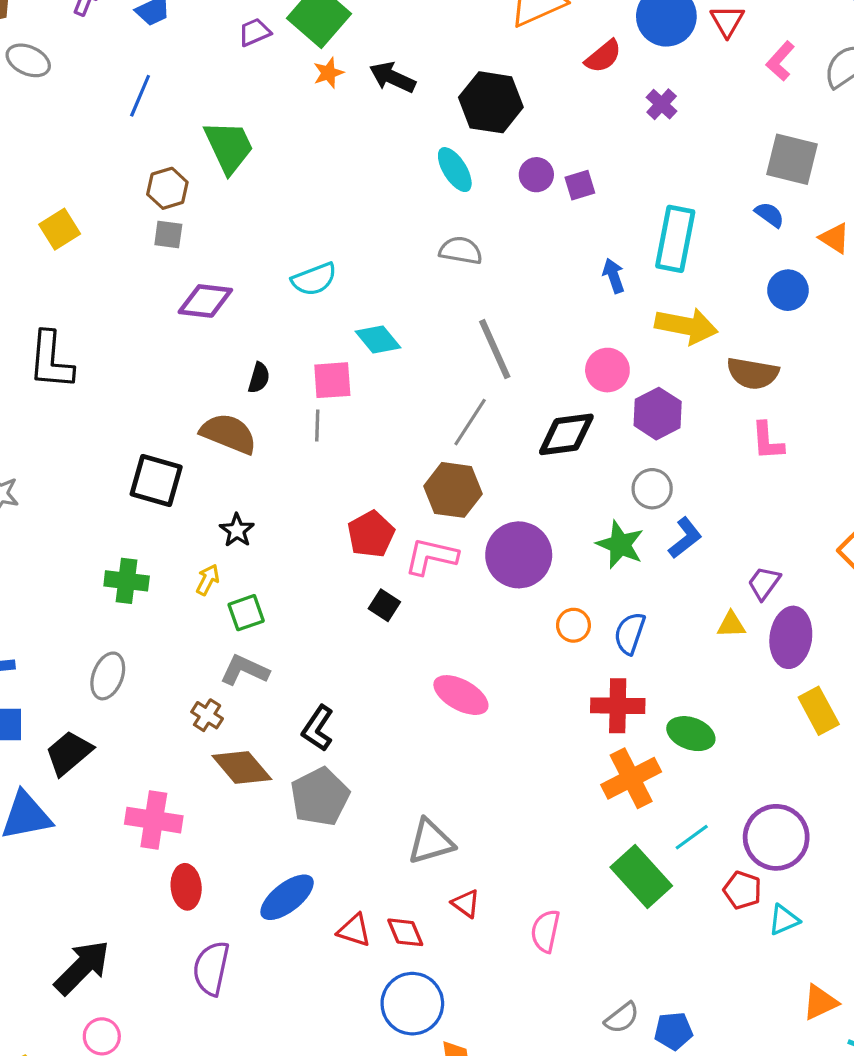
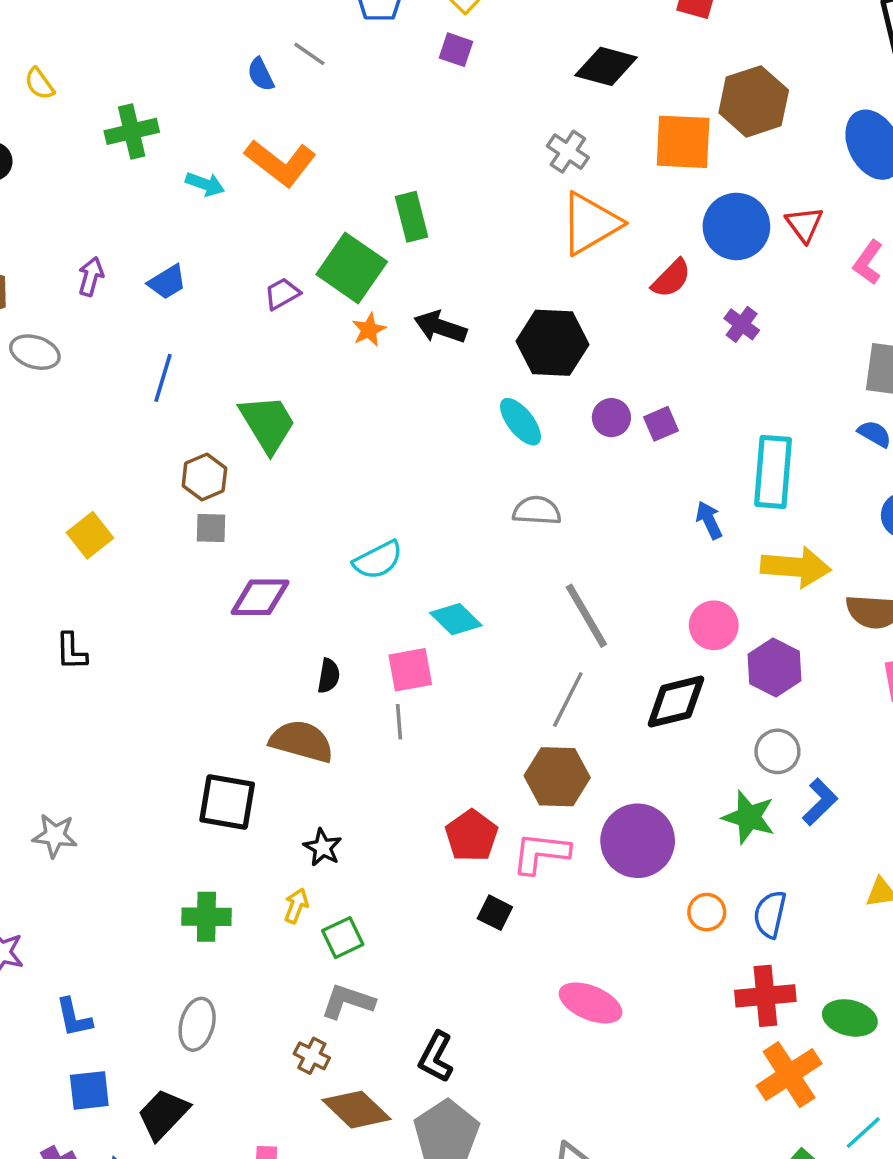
black L-shape: (51, 360) -> (71, 651), moved, size x0.6

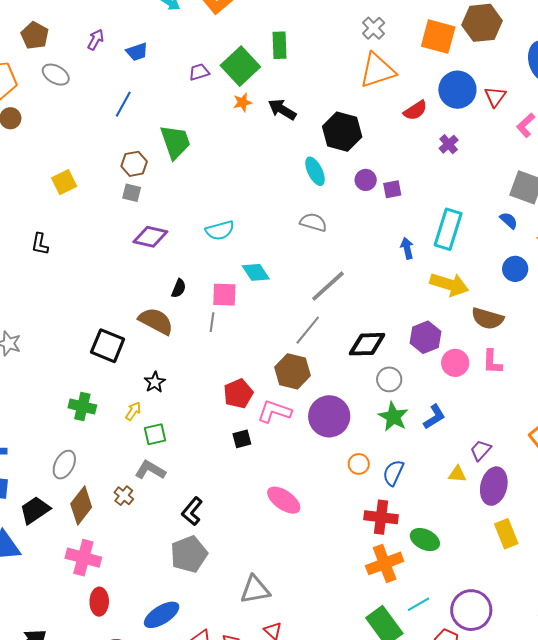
gray line: (586, 616) -> (328, 286), turned 66
pink circle: (714, 625) -> (455, 363), moved
gray circle: (777, 751) -> (389, 379), moved
black square: (495, 913) -> (242, 439), turned 36
brown diamond: (357, 1110) -> (81, 505), moved, turned 72

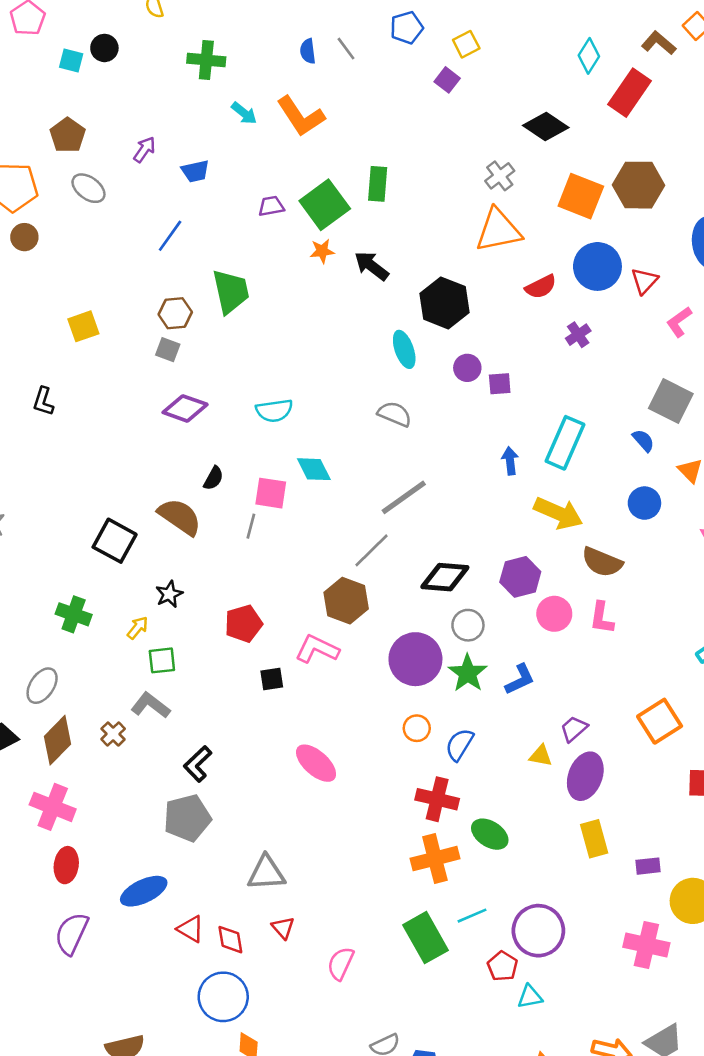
red pentagon: (238, 394) -> (243, 624), moved
purple circle: (329, 416) -> (415, 659), moved

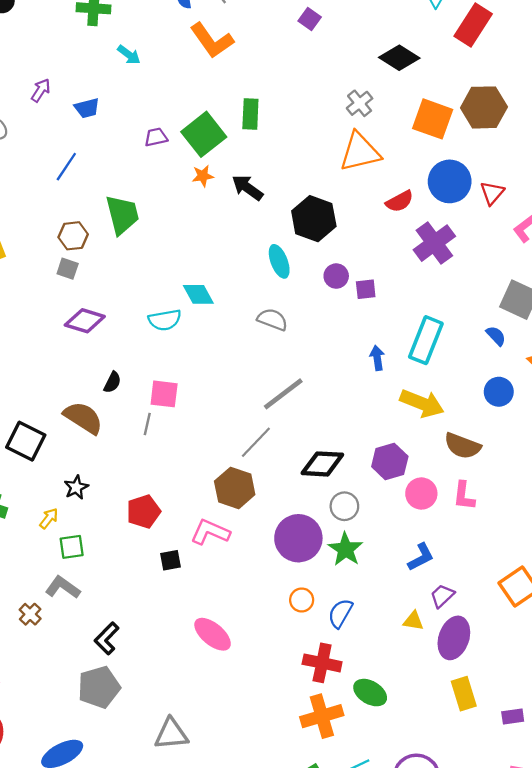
orange L-shape: (301, 116) -> (212, 41), moved
purple cross: (578, 335) -> (434, 243), size x1.8
cyan diamond: (314, 469) -> (198, 294), moved
blue L-shape: (520, 679) -> (421, 557), moved

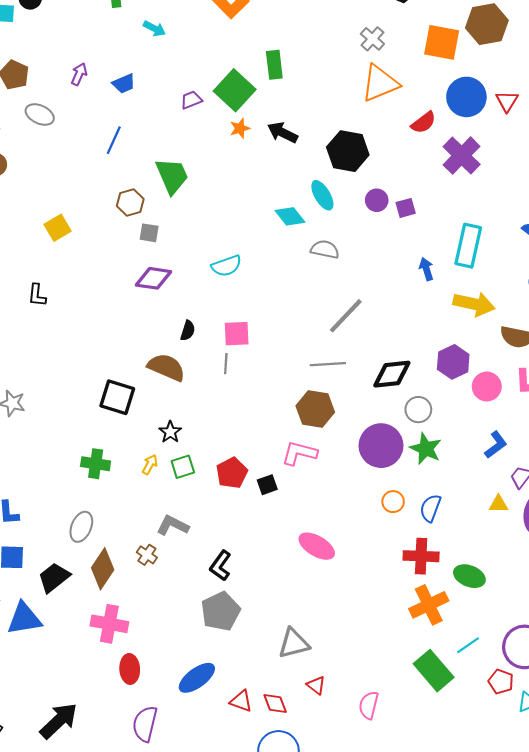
gray square: (68, 269) -> (149, 233), moved
cyan diamond: (198, 294) -> (290, 216), moved
gray line: (256, 442) -> (328, 364), turned 52
red pentagon: (144, 511) -> (232, 473), moved
green square: (72, 547) -> (183, 467), moved

